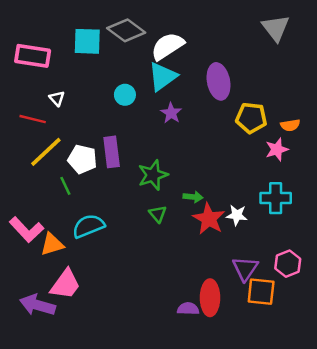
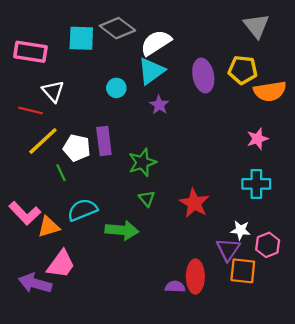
white triangle: (57, 98) -> (53, 91), size x1.5
yellow pentagon: (251, 118) -> (243, 70), moved
orange semicircle: (290, 125) -> (270, 91), moved, size x1.8
green arrow: (193, 197) -> (122, 230), moved, size x1.8
white star: (237, 215) -> (241, 230), moved

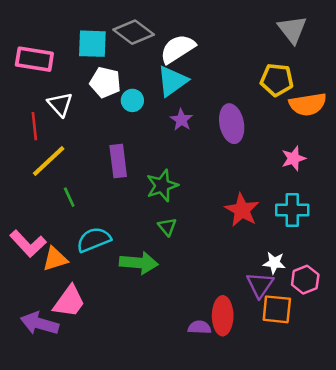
purple ellipse: (203, 75) -> (232, 124), moved
red line: (30, 111) -> (34, 126), turned 70
white pentagon: (77, 148) -> (105, 82), moved
red star: (194, 203) -> (242, 210), moved

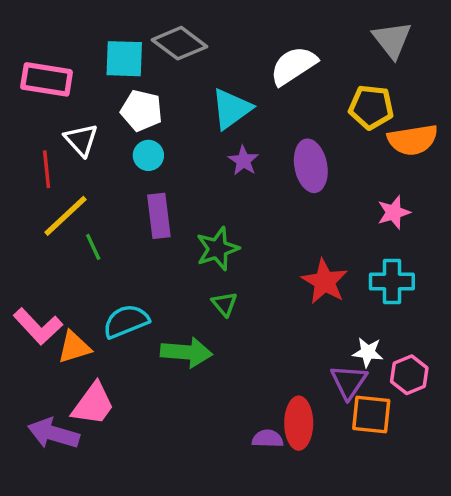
white semicircle: (178, 49) -> (294, 66), moved
cyan circle: (132, 100) -> (148, 155), moved
green line: (69, 197) -> (93, 247), moved

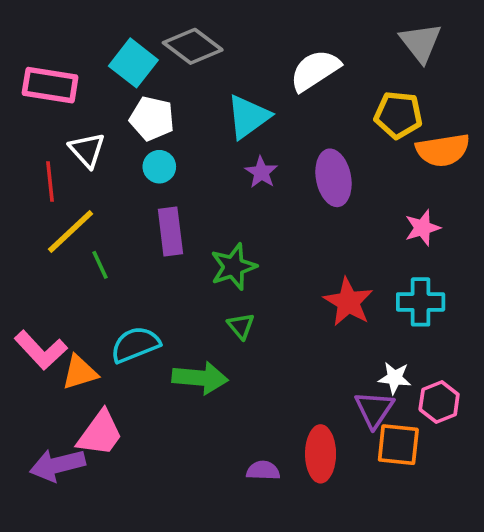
cyan square: (124, 59) -> (133, 63), turned 36
purple arrow: (53, 433) -> (57, 465), turned -30
purple semicircle: (268, 439) -> (263, 471), moved

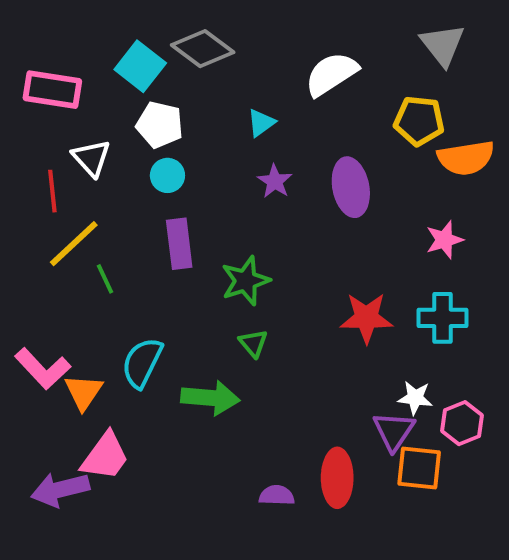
cyan triangle: (248, 117) -> (261, 123), size x0.6
red star: (348, 302) -> (366, 318), turned -30
cyan semicircle: (135, 345) -> (142, 363), turned -42
orange triangle: (80, 372) -> (84, 392), turned -39

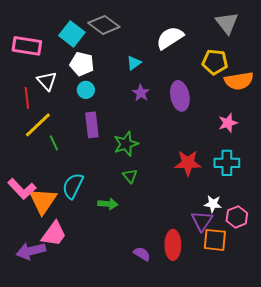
orange triangle: (84, 392) -> (43, 201), size x1.4
green arrow: (210, 398) -> (108, 204), size x0.7
purple semicircle: (277, 495) -> (142, 254), turned 30

